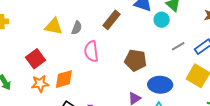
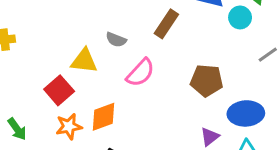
yellow triangle: (54, 26) -> (84, 61), moved
gray semicircle: (77, 28) -> (116, 40), turned 96
pink semicircle: (91, 51) -> (140, 73), turned -125

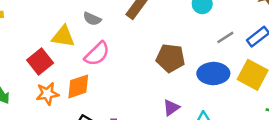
pink semicircle: (140, 73) -> (97, 54), moved
blue ellipse: (246, 113) -> (213, 74), moved

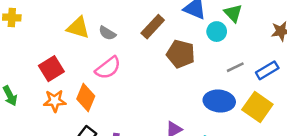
yellow triangle: (63, 36) -> (78, 28), moved
brown pentagon: (170, 58) -> (181, 54), moved
orange diamond: (78, 86) -> (86, 97), turned -56

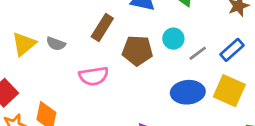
yellow triangle: (78, 28) -> (24, 44), turned -45
cyan circle: (217, 32) -> (173, 39), moved
pink semicircle: (108, 68) -> (94, 76), moved, turned 40

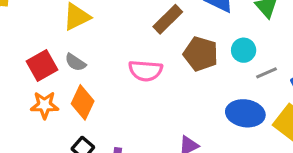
gray semicircle: (56, 44) -> (75, 62), moved

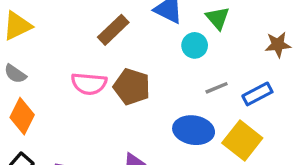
cyan circle: (244, 50) -> (195, 45), moved
brown pentagon: (201, 54) -> (132, 87), moved

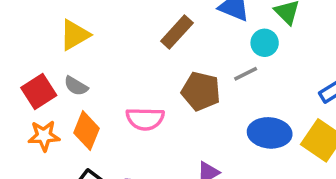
pink semicircle: (89, 84) -> (145, 119), moved
gray line: (217, 88) -> (246, 74), moved

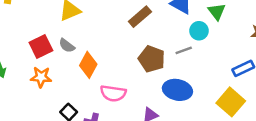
pink semicircle: (145, 119) -> (113, 93), moved
orange diamond: (86, 131) -> (88, 65), moved
blue ellipse: (270, 133) -> (177, 90), moved

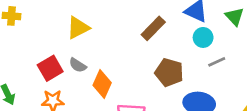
cyan circle: (199, 31) -> (203, 37), moved
gray line: (184, 50) -> (217, 62), moved

